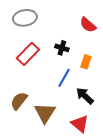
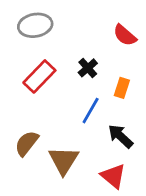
black cross: (62, 48) -> (88, 68), turned 32

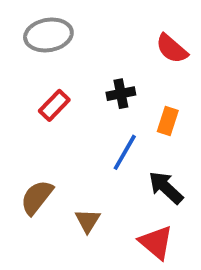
black cross: (88, 68) -> (121, 94), turned 30
red rectangle: (39, 76) -> (54, 105), size x0.7
brown triangle: (64, 160) -> (88, 221), size x0.6

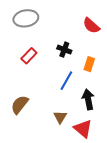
black cross: (121, 94) -> (64, 50), turned 32
black arrow: (166, 188) -> (88, 99), turned 36
brown triangle: (88, 221) -> (60, 117), moved

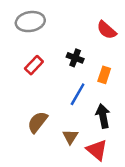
brown semicircle: (20, 105) -> (38, 122), moved

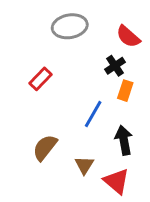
gray ellipse: (30, 22) -> (70, 26), moved
black cross: (75, 58) -> (115, 66), moved, turned 35

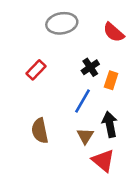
black cross: (115, 66) -> (90, 67), moved
brown semicircle: (45, 148) -> (40, 131), turned -50
brown triangle: (84, 165) -> (85, 136), moved

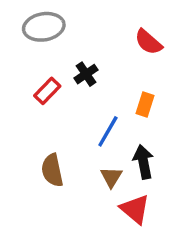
gray ellipse: (62, 23) -> (44, 27), moved
black cross: (90, 67) -> (86, 74), moved

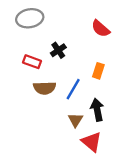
red rectangle: (47, 91) -> (32, 62), turned 66
brown semicircle: (52, 170) -> (45, 88), moved, turned -80

